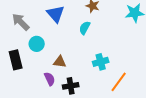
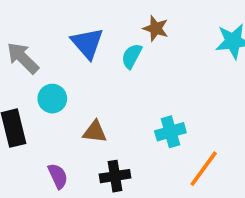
cyan semicircle: (85, 28) -> (132, 56), moved
purple semicircle: (50, 79) -> (58, 176), moved

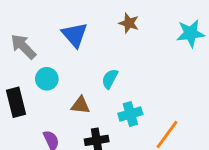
cyan semicircle: (132, 56) -> (110, 79), moved
cyan cross: (170, 132) -> (130, 114), moved

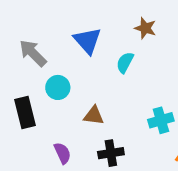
cyan semicircle: (110, 79) -> (125, 62), moved
cyan cross: (130, 114) -> (161, 120), moved

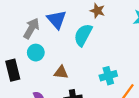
gray arrow: (33, 53) -> (31, 28), moved, turned 75
cyan semicircle: (125, 62) -> (83, 35), size x1.5

